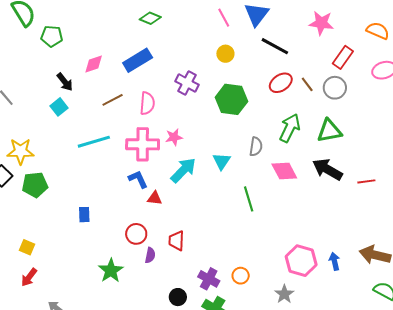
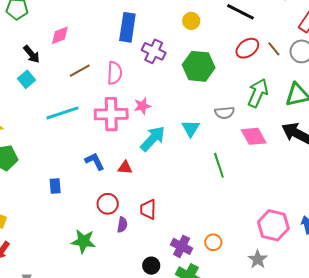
blue rectangle: (138, 60) -> (127, 27), moved, turned -48
gray semicircle: (256, 147) -> (225, 113), turned 78
blue L-shape: (138, 179) -> (95, 161), moved
green star: (111, 271) -> (83, 241), turned -30

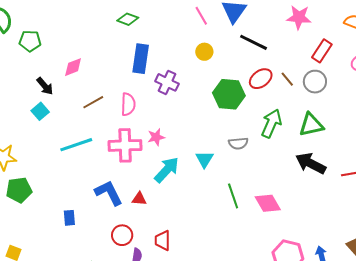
green hexagon: (199, 66) -> (229, 94), moved
pink diamond: (254, 136) -> (268, 203), moved
blue L-shape: (95, 161) -> (109, 193), size x1.4

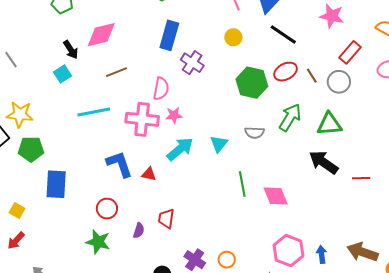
pink diamond: (73, 67) -> (101, 35), size x1.5
pink semicircle: (128, 104) -> (161, 89), moved
blue rectangle: (69, 218) -> (56, 184), moved, size x1.8
red circle: (122, 235) -> (107, 209), moved

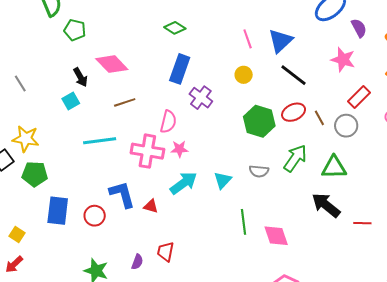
pink diamond: (101, 35) -> (112, 64), turned 56
red circle: (107, 209) -> (95, 216), moved

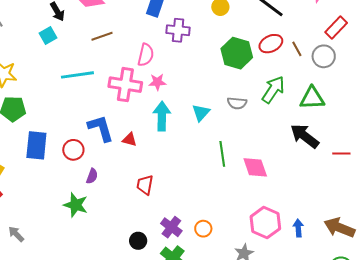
purple cross: (201, 98) -> (178, 30), turned -30
cyan arrow: (184, 183) -> (162, 116), turned -52
purple semicircle: (137, 262) -> (92, 176), moved

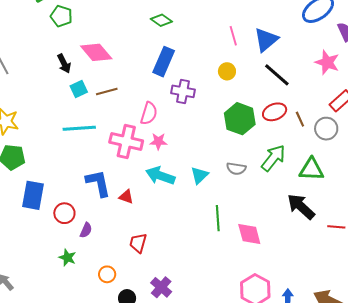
cyan square: (48, 35) -> (79, 89), moved
cyan arrow: (162, 116) -> (160, 176), turned -76
red circle: (73, 150) -> (64, 213), moved
green star: (76, 205) -> (67, 258), size x0.7
orange circle: (203, 229) -> (107, 274), moved

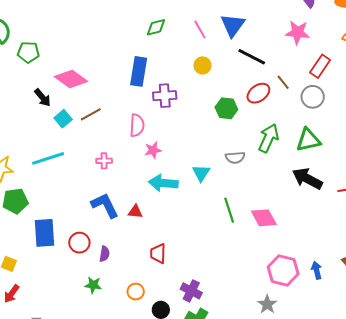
green diamond: (161, 20) -> (156, 27), moved, turned -35
green hexagon: (240, 119) -> (226, 108), size x0.7
brown line: (300, 119) -> (283, 82), moved
cyan line: (79, 128) -> (48, 158), moved
pink cross: (126, 141) -> (104, 161), moved, size x0.5

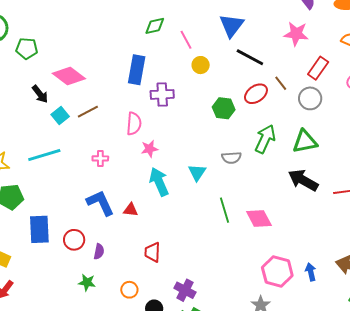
pink line: (200, 29) -> (186, 40), moved
cyan arrow: (163, 183) -> (159, 182), turned 60

